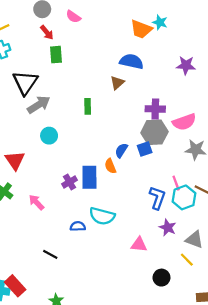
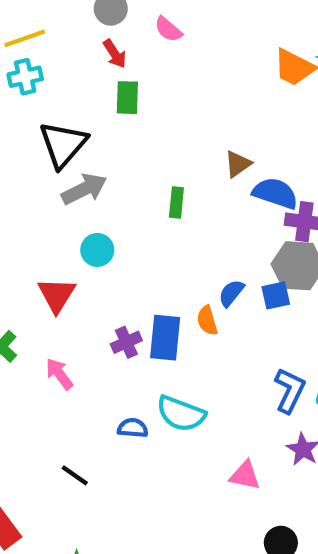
blue semicircle: (131, 62) -> (275, 193), moved
red triangle: (15, 160) -> (57, 295), moved

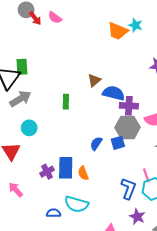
red arrow: (115, 54) -> (35, 18), moved
green rectangle: (127, 98) -> (22, 67), moved
orange semicircle: (207, 321) -> (83, 173), moved

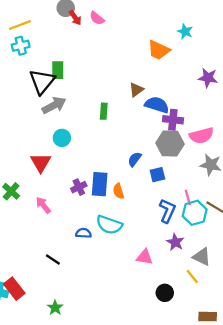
orange trapezoid: (118, 31) -> (159, 50), moved
blue square: (118, 143) -> (157, 175), moved

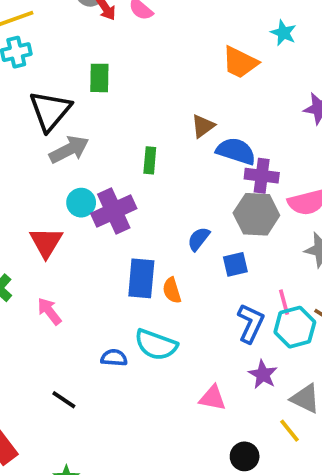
green rectangle: (58, 70) -> (99, 78), moved
purple cross: (79, 187) -> (114, 211), moved, size x1.6

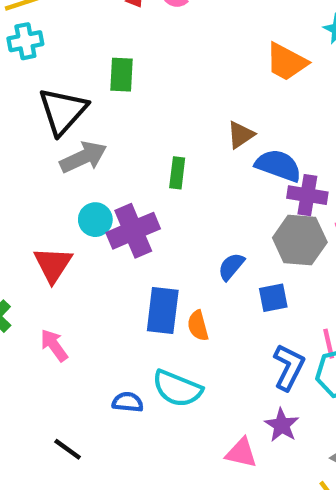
purple star: (263, 374) -> (282, 425), moved

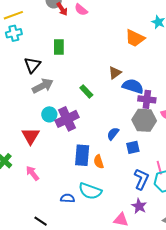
black triangle: (63, 111) -> (32, 65), size x0.7
green rectangle: (177, 173) -> (86, 91), turned -48

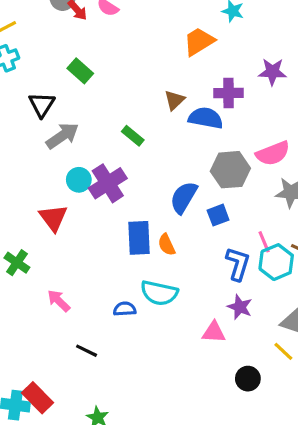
orange trapezoid: (135, 38) -> (199, 41), turned 130
green rectangle: (59, 47) -> (80, 71), turned -42
purple cross: (147, 99) -> (229, 93), moved
blue semicircle: (113, 134) -> (184, 197), size x1.5
pink arrow: (32, 173) -> (59, 301), moved

